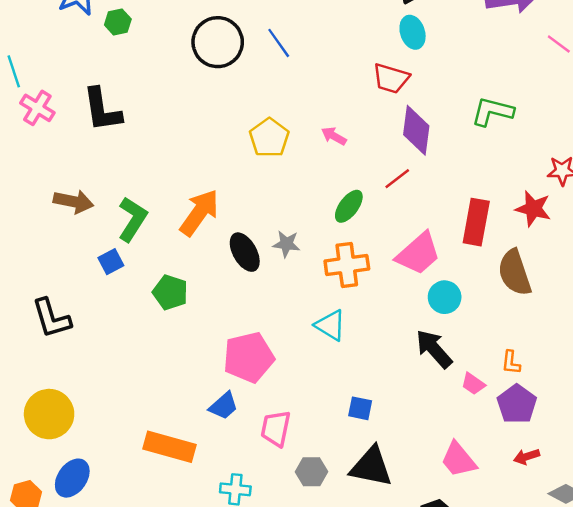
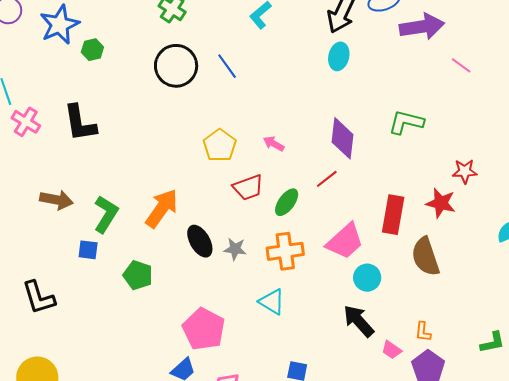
cyan ellipse: (413, 32) -> (339, 56), turned 32
red trapezoid: (391, 78) -> (248, 187), moved, turned -36
gray star: (286, 244) -> (235, 249), moved
blue square: (111, 262) -> (88, 250), turned 35
pink pentagon: (249, 357) -> (204, 329), turned -30

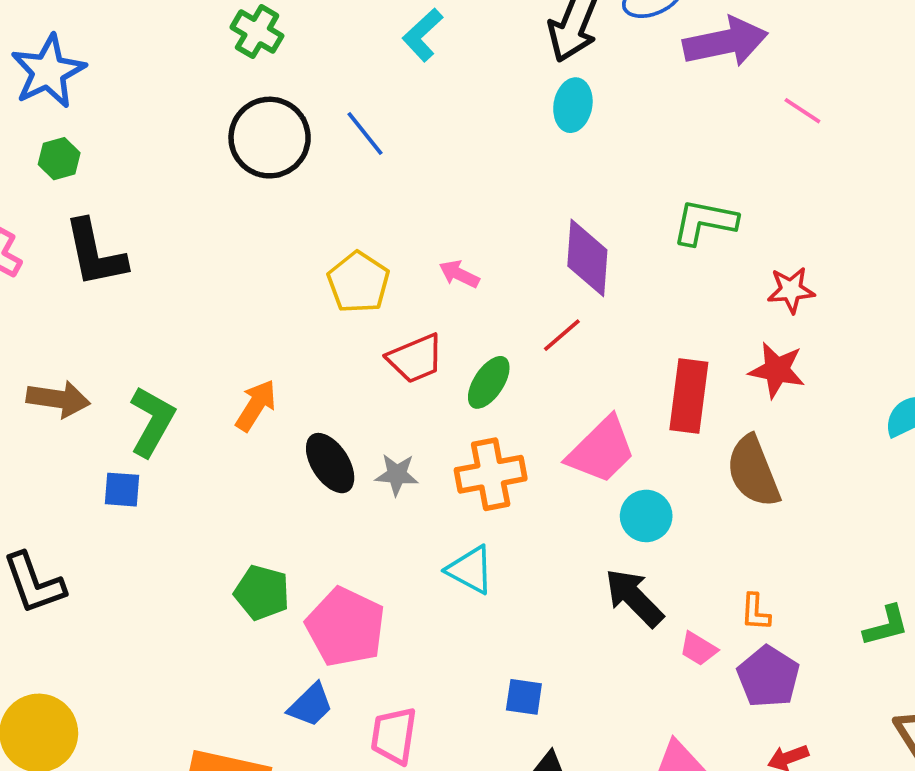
green hexagon: (92, 50) -> (59, 159), moved
red star: (465, 171) -> (791, 290), moved
orange arrow: (162, 208) -> (256, 405), size x0.7
green pentagon: (138, 275) -> (262, 593), moved

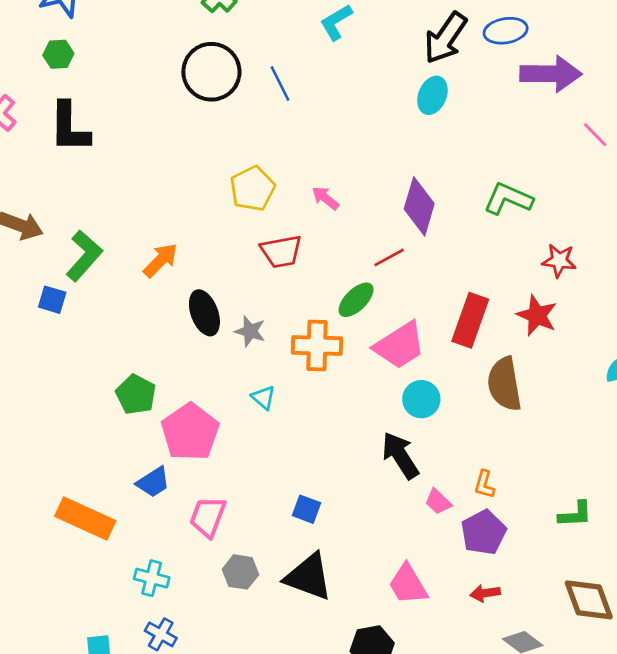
green ellipse: (489, 382) -> (356, 300), moved
cyan triangle: (470, 570) -> (263, 398), moved, size x0.7

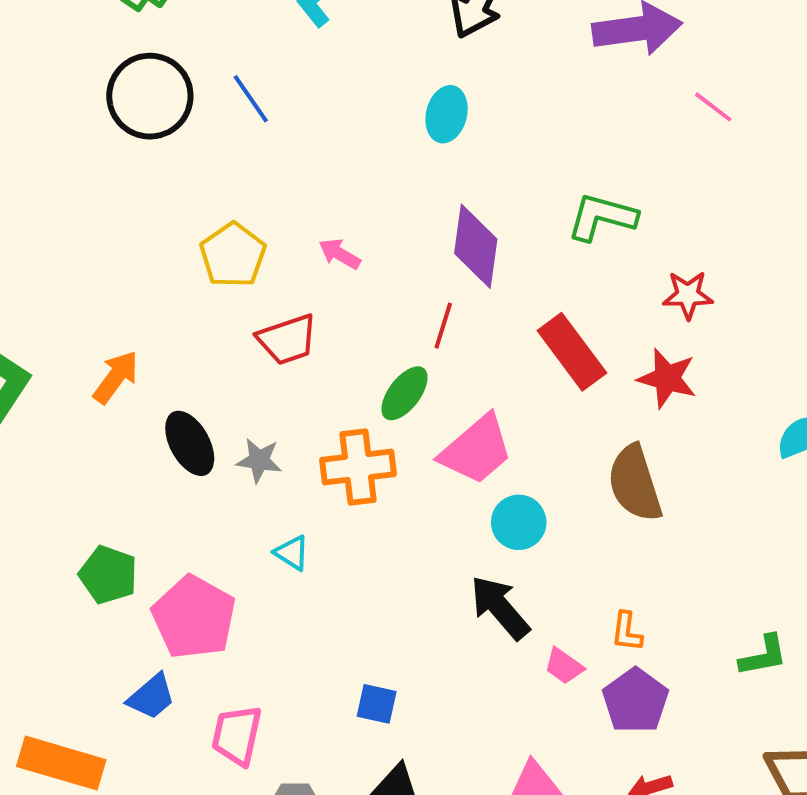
cyan ellipse: (432, 95) -> (447, 114), moved
red line: (389, 257) -> (443, 326), turned -36
red rectangle: (470, 320) -> (572, 352), moved, turned -48

